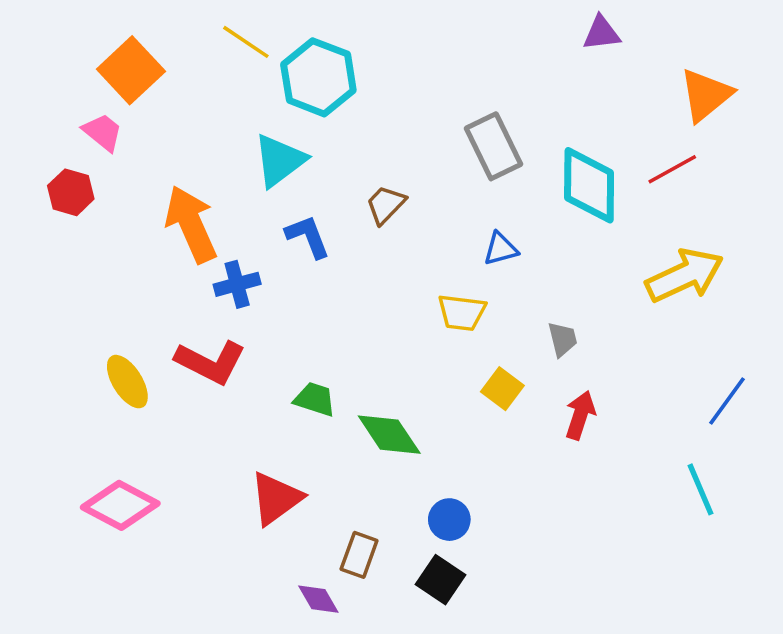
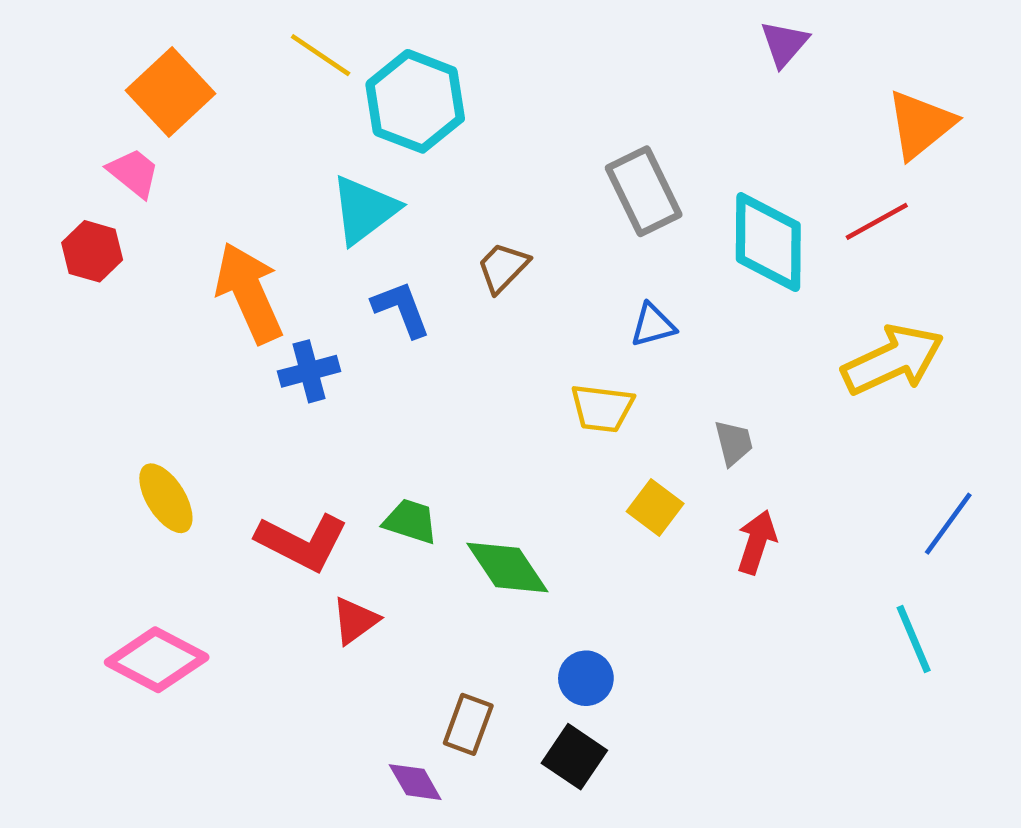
purple triangle: (601, 33) -> (784, 44), turned -42
red L-shape: (211, 362) -> (302, 542), moved
red triangle: (276, 498) -> (355, 621), moved, size x0.7

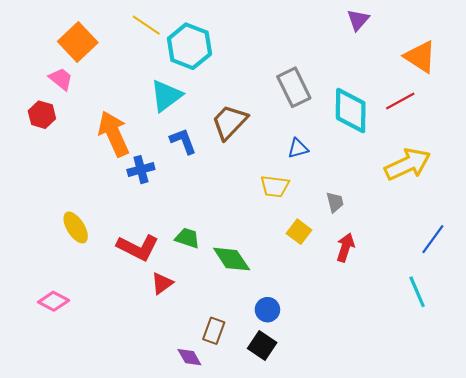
orange triangle: (921, 124) -> (420, 57), turned -48
brown trapezoid: (503, 267) -> (230, 122), size x1.5
pink diamond: (157, 660) -> (54, 301), moved, size x0.7

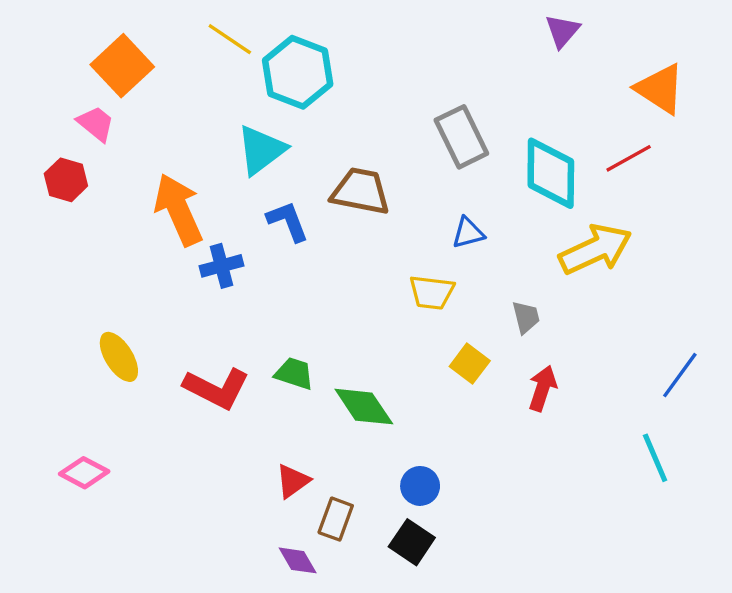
brown trapezoid: (230, 122) -> (361, 191), turned 57
yellow arrow: (408, 164) -> (595, 249), moved
red triangle: (162, 283) -> (293, 481), moved

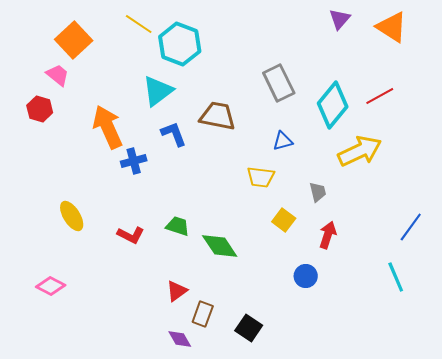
orange triangle: (660, 89) -> (392, 27), moved
cyan diamond: (551, 173) -> (333, 105), turned 39
red L-shape: (217, 388) -> (131, 235), size x0.7
blue circle: (420, 486) -> (306, 276), moved

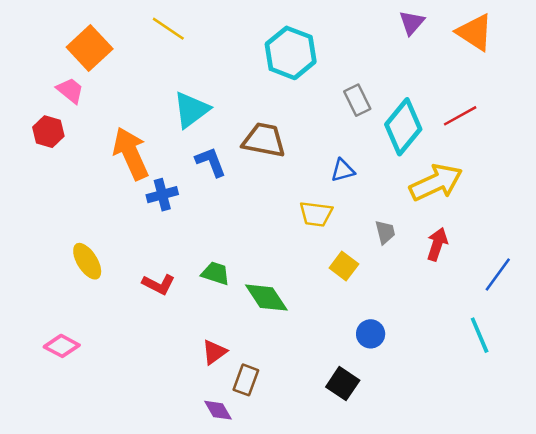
cyan hexagon: (180, 44) -> (291, 53), moved
gray rectangle: (279, 83) -> (357, 100), moved, size x0.7
red arrow: (328, 235) -> (437, 244), moved
black square: (249, 328) -> (343, 384), moved

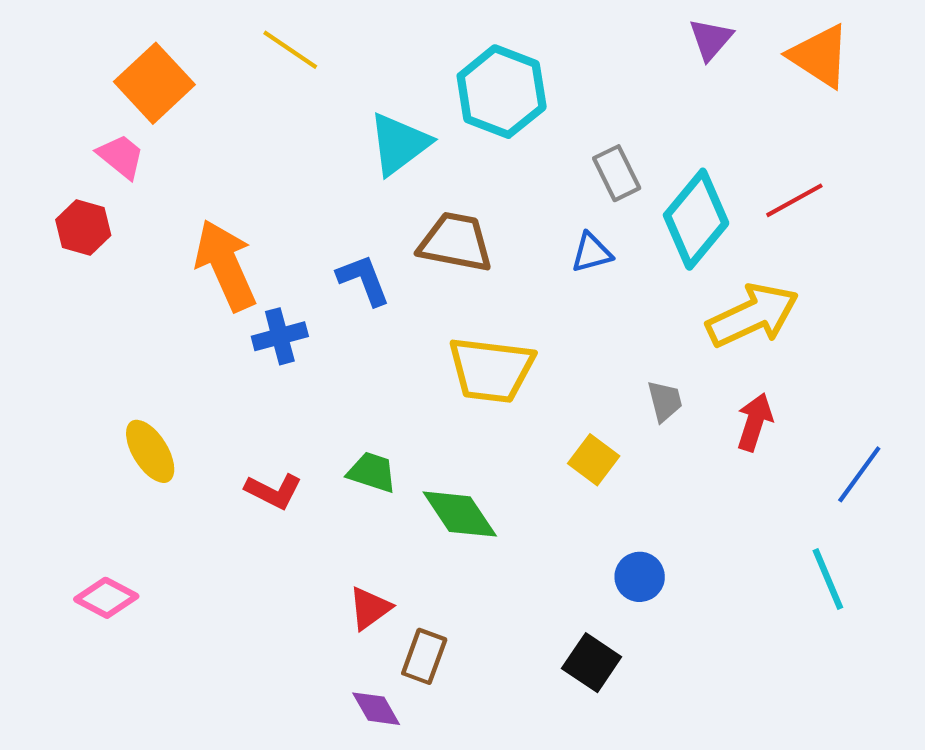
cyan triangle: (191, 110) -> (399, 144), moved
blue triangle: (343, 170) -> (592, 253), moved
yellow trapezoid: (316, 214) -> (491, 370), moved, size x1.5

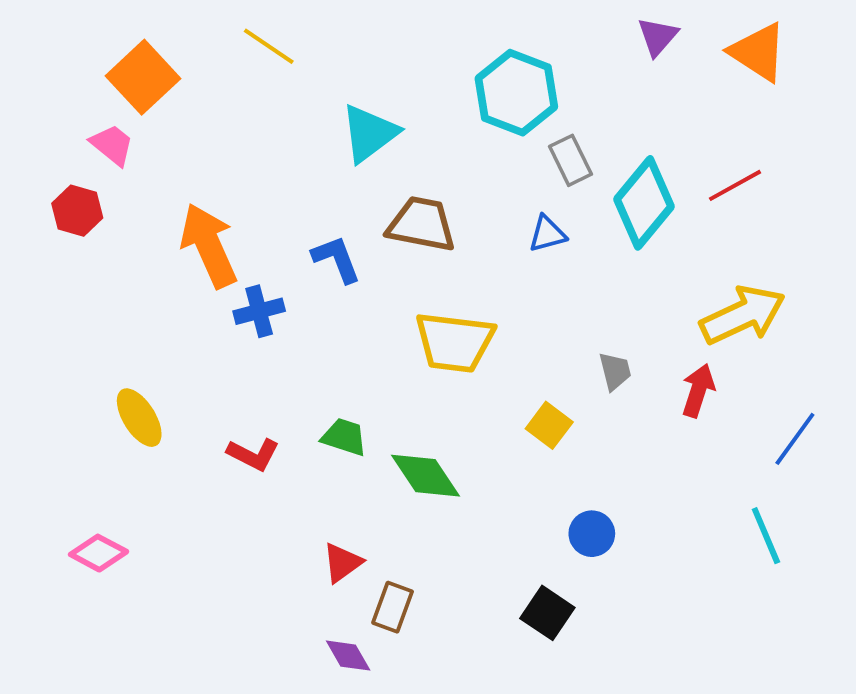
cyan hexagon: (502, 92) -> (516, 93), moved
yellow arrow: (753, 315) -> (743, 315), moved

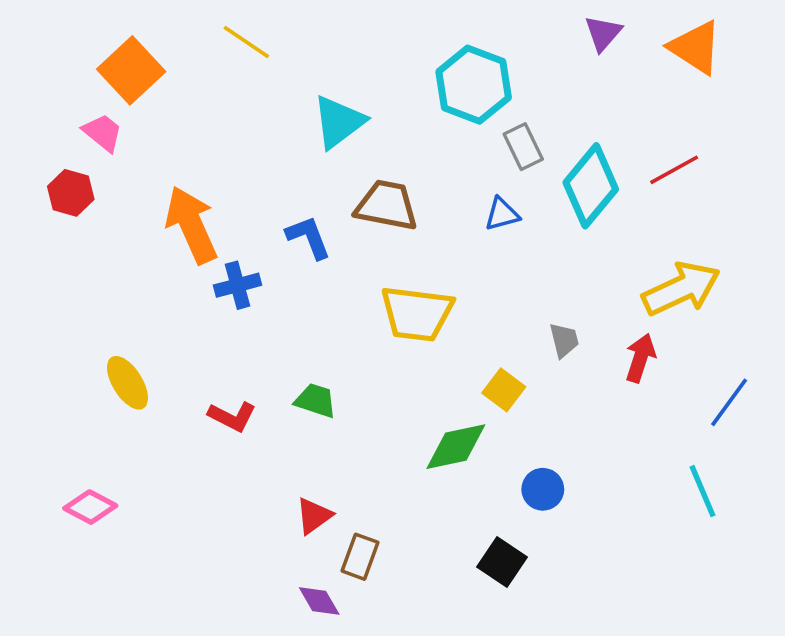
green diamond: (425, 476) -> (456, 447), moved, turned -68

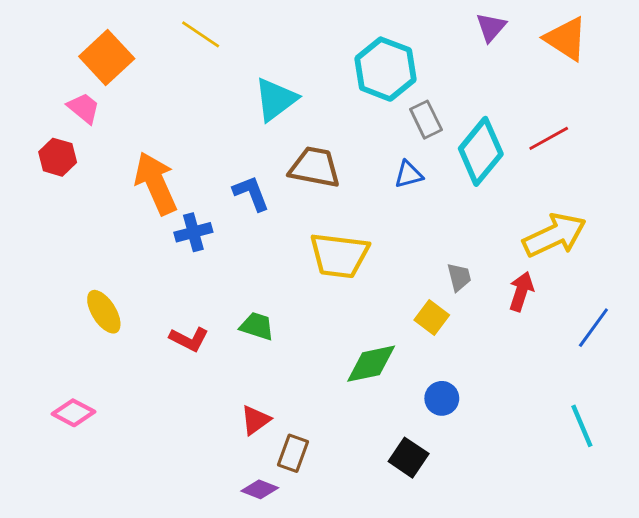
yellow square: (504, 390) -> (432, 317), moved
cyan line: (703, 491) -> (582, 426), moved
purple diamond: (319, 601) -> (260, 489), turned -39

